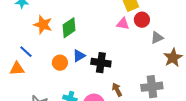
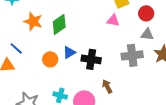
red circle: (142, 20) -> (146, 13), moved
gray triangle: (157, 38) -> (147, 34), turned 32
gray cross: (152, 87) -> (132, 55), moved

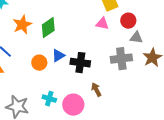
red circle: (146, 13) -> (128, 21), moved
orange star: (33, 21) -> (22, 25), turned 30

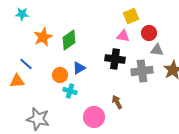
black cross: (80, 63) -> (115, 59), moved
cyan cross: (49, 99) -> (70, 91), moved

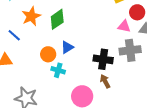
pink triangle: (123, 36) -> (124, 26), moved
black cross: (115, 59) -> (103, 59), moved
blue line: (26, 64) -> (14, 35), moved

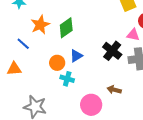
black cross: (103, 59) -> (112, 51), moved, turned 30
brown arrow: (105, 81) -> (114, 90), turned -48

